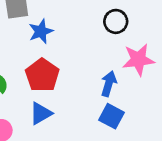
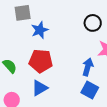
red pentagon: (42, 75) -> (41, 61), turned -30

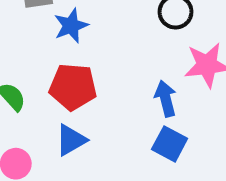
blue arrow: (88, 67) -> (166, 99), turned -30

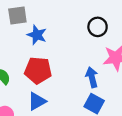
blue star: (71, 26) -> (37, 35), turned -30

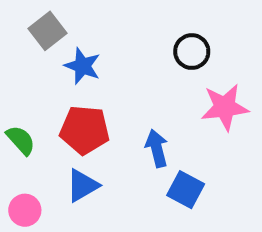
gray square: (17, 15) -> (47, 31), turned -30
blue arrow: (92, 77) -> (157, 148), moved

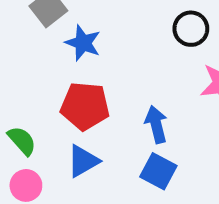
green semicircle: (21, 140) -> (22, 141), moved
blue square: (186, 190) -> (158, 171), moved

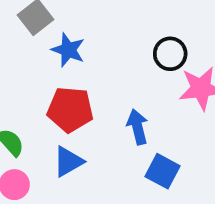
black circle: (191, 29) -> (170, 54), moved
blue square: (158, 171) -> (162, 171), moved

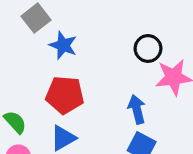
blue arrow: (137, 127) -> (137, 109), moved

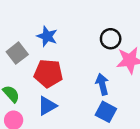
gray square: (36, 18) -> (17, 53), moved

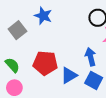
red pentagon: (48, 73) -> (45, 63), moved
blue triangle: (47, 106) -> (69, 75), moved

